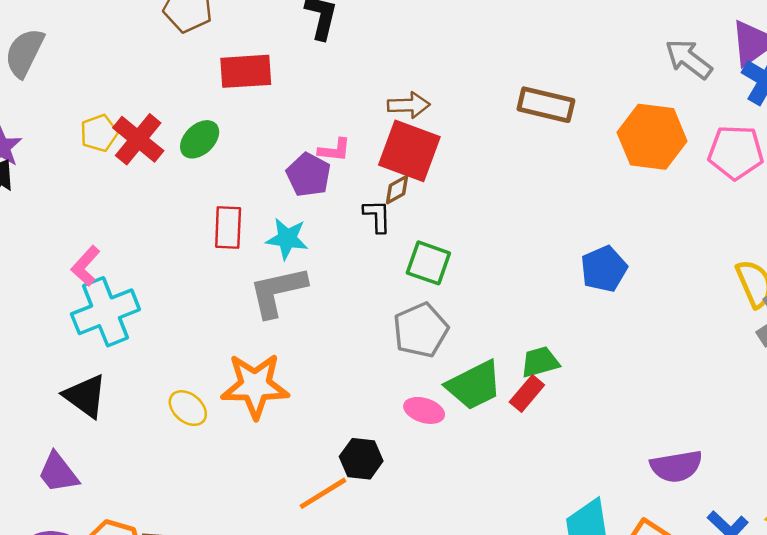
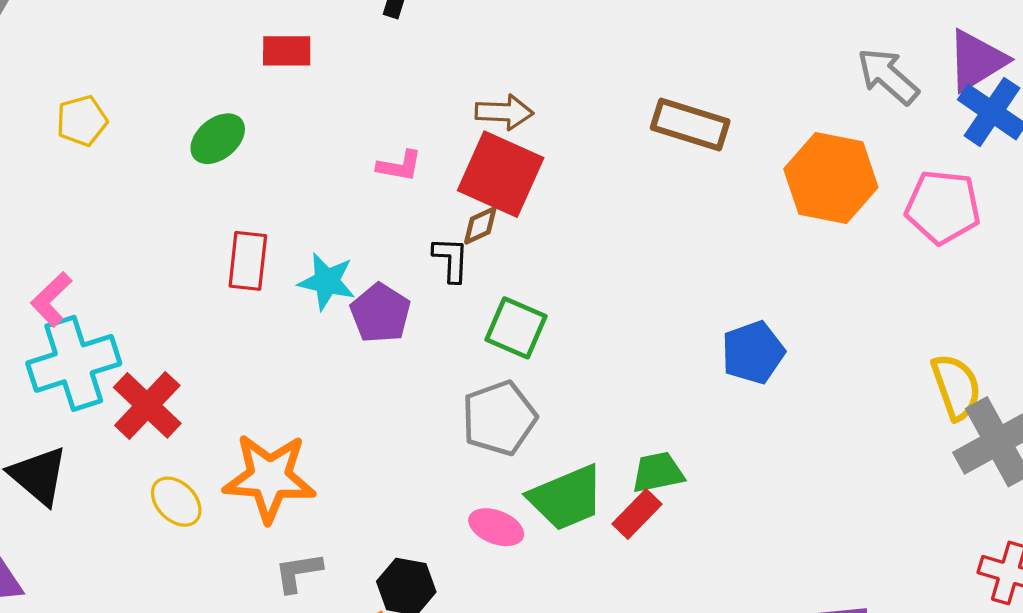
red rectangle: (246, 71) -> (287, 51), size x0.7
red cross: (138, 139) -> (147, 405), moved
purple pentagon: (309, 175) -> (380, 313), moved
gray L-shape: (278, 292) -> (298, 572), moved, size x0.6

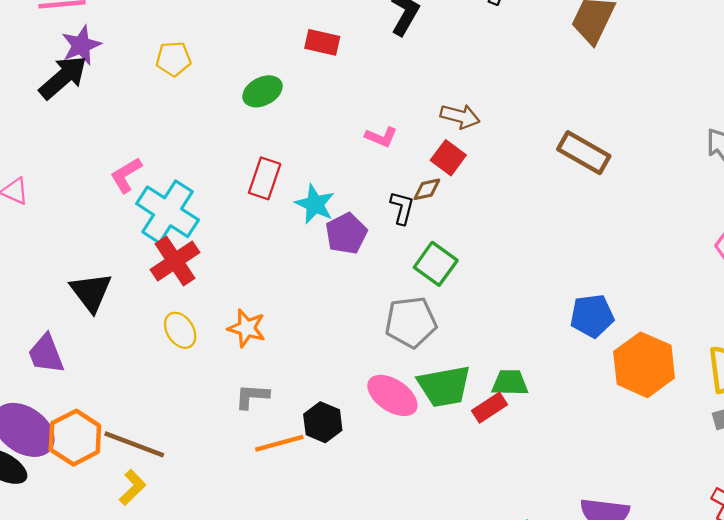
red square: (501, 174) -> (448, 158), size x0.6
orange hexagon: (831, 178) -> (644, 365), moved
cyan cross: (74, 363) -> (168, 212), moved, turned 38
orange star: (269, 478) -> (247, 328), size x0.6
pink ellipse: (496, 527) -> (392, 395), size x1.4

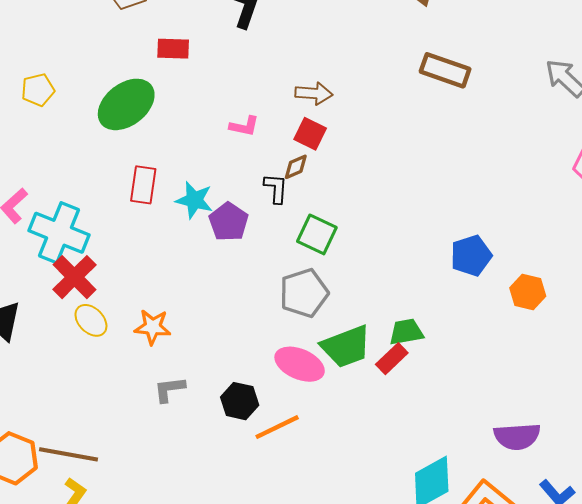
green ellipse: (262, 91) -> (126, 104), size x1.6
brown rectangle: (584, 153) -> (445, 70), moved
yellow ellipse: (180, 330) -> (91, 320), moved
orange hexagon: (644, 365) -> (528, 292), size x0.6
orange line: (279, 443) -> (277, 427), moved

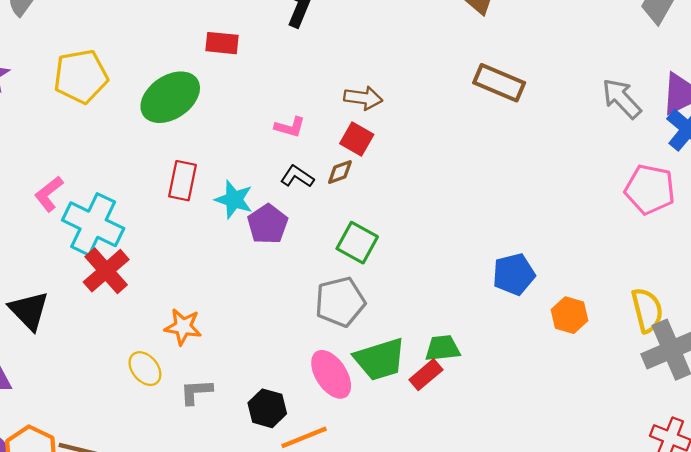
yellow pentagon: (38, 90) -> (81, 76), size x1.6
black L-shape: (276, 188) -> (297, 176), moved, turned -64
yellow ellipse: (91, 320) -> (145, 369), moved
pink ellipse: (300, 364) -> (331, 374), turned 30

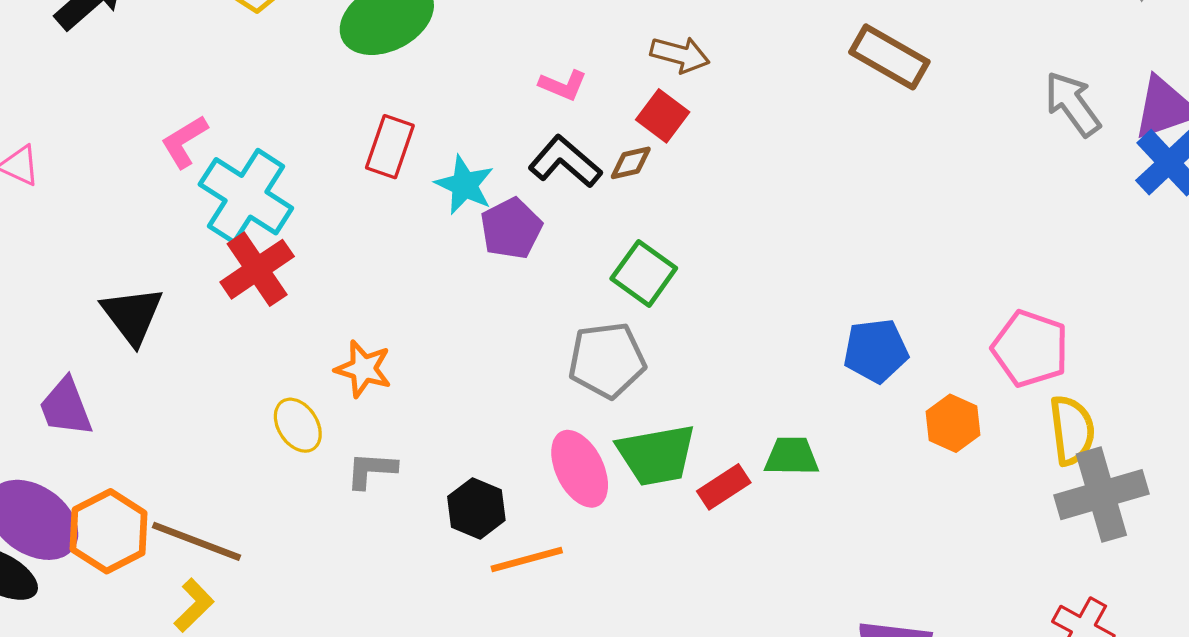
black L-shape: (297, 176) -> (565, 162), size x1.4
pink pentagon: (650, 189) -> (1030, 349), moved
green trapezoid: (443, 348) -> (792, 456), moved

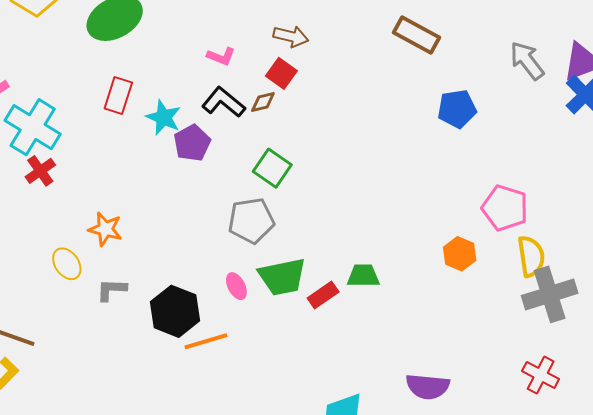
red cross: (257, 269) -> (40, 171), size x0.7
blue pentagon: (876, 351) -> (457, 109), moved
pink ellipse: (580, 469) -> (236, 286), size x0.6
black hexagon: (476, 508) -> (175, 311), size x1.4

